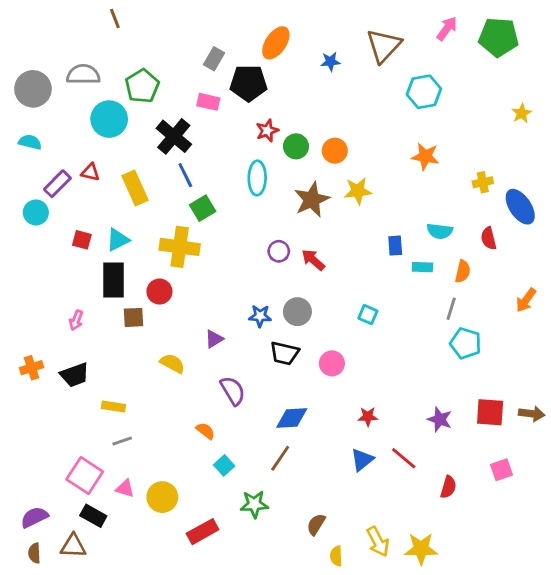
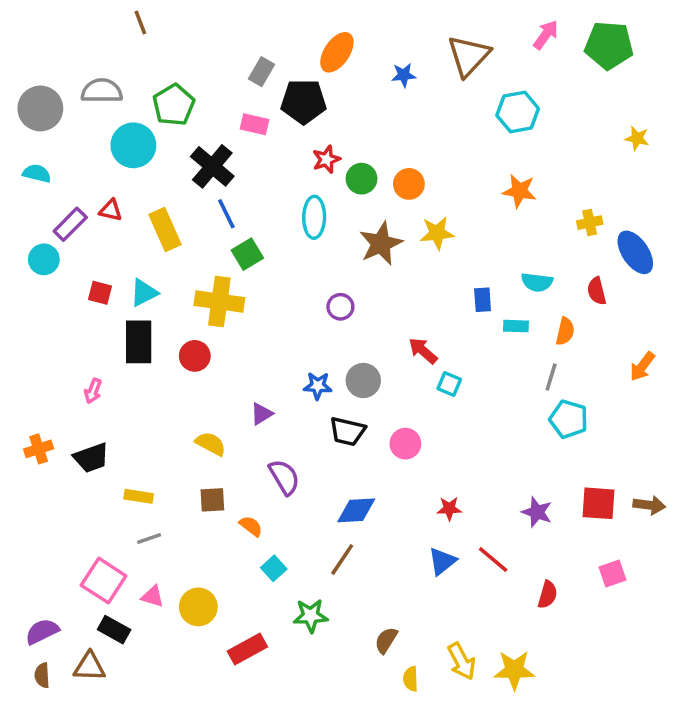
yellow star: (522, 113) -> (637, 138), turned -30
red arrow: (313, 260) -> (423, 351), moved
brown square: (134, 317) -> (212, 500), moved

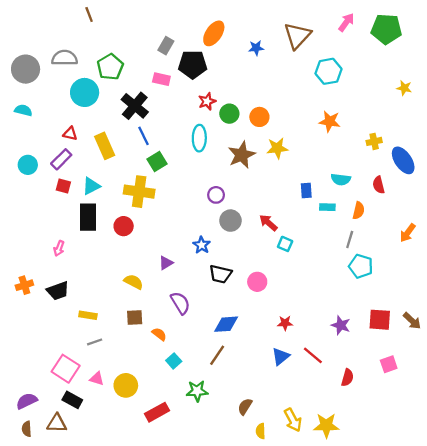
purple rectangle: (70, 224) -> (61, 159), moved
gray circle: (363, 380) -> (230, 221), moved
blue star: (318, 386) -> (202, 245), turned 30
brown arrow: (649, 505) -> (412, 321), turned 36

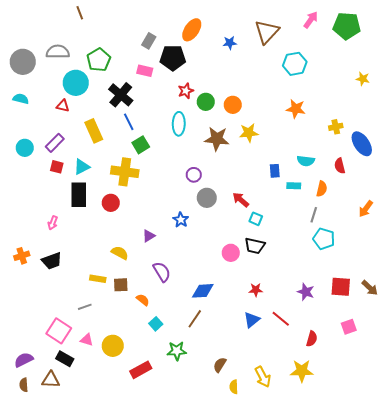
red triangle: (70, 134) -> (63, 106), moved
brown star: (242, 155) -> (217, 139), turned 30
black trapezoid: (220, 274) -> (255, 246), moved
yellow rectangle: (88, 315) -> (98, 279), moved
yellow star: (326, 426) -> (302, 371), moved

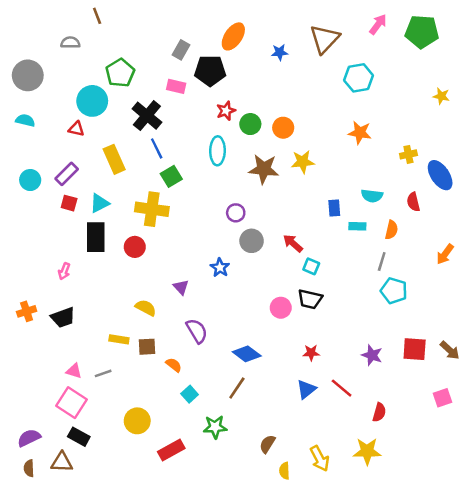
gray semicircle: (58, 52) -> (70, 43), moved, size x0.7
purple triangle: (149, 236) -> (181, 287), turned -40
blue diamond: (203, 291) -> (247, 354), turned 40
pink square: (349, 327) -> (443, 398), moved
pink triangle: (87, 340) -> (74, 371), moved

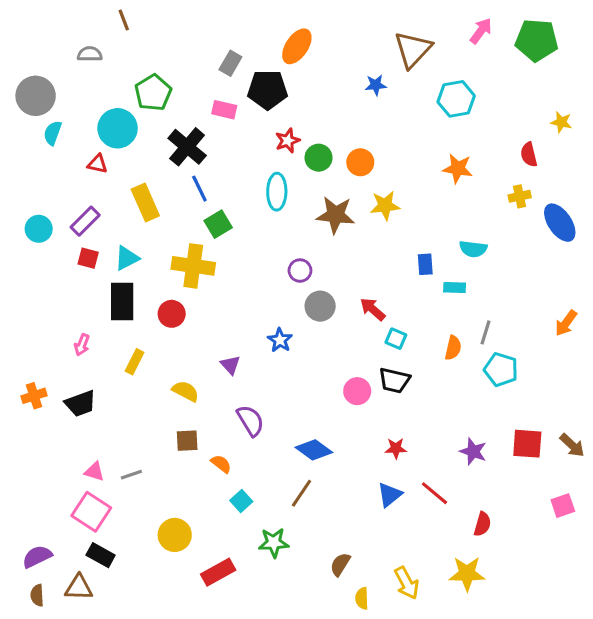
blue star: (280, 52) -> (376, 85), moved
cyan semicircle: (25, 120) -> (53, 133), moved, turned -84
red semicircle: (413, 202) -> (529, 155), moved
orange semicircle: (391, 230) -> (453, 348), moved
yellow rectangle: (119, 339) -> (135, 362), moved, turned -72

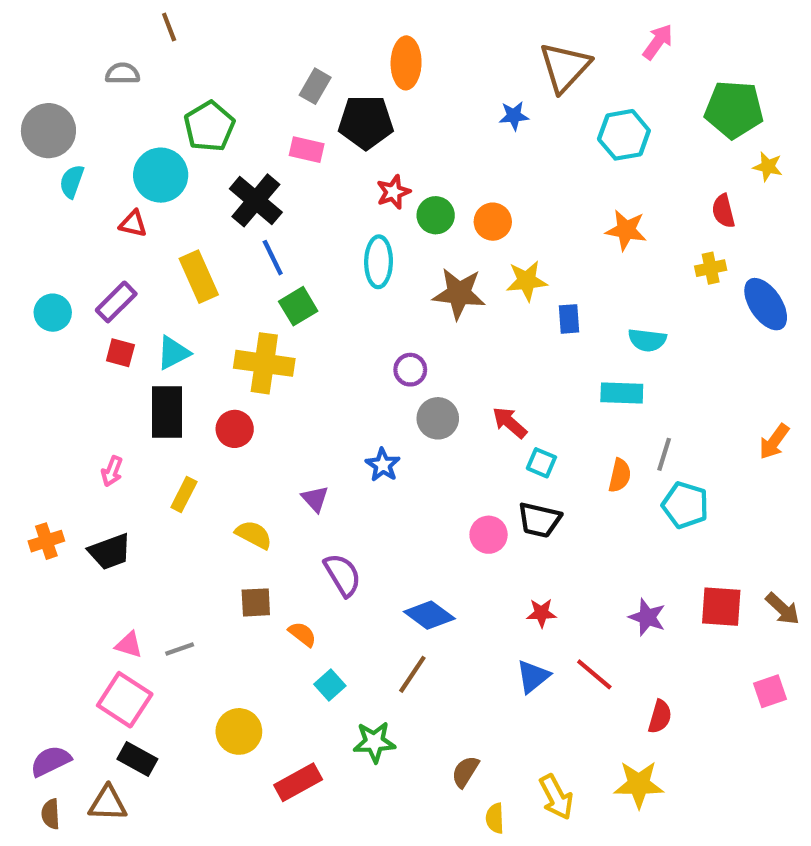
green pentagon: (537, 40) -> (734, 109), moved
orange ellipse: (297, 46) -> (406, 63), turned -33
blue rectangle: (425, 264) -> (569, 319), moved
cyan rectangle: (455, 288) -> (622, 393), size x1.4

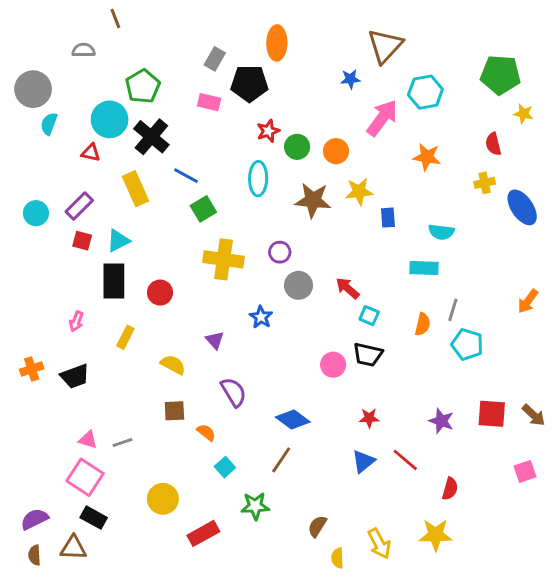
pink arrow: (658, 42) -> (382, 118), moved, size x1.5
black cross: (256, 200) -> (151, 137), moved
blue line: (273, 258) -> (186, 176), turned -35
yellow cross: (264, 363) -> (223, 259), moved

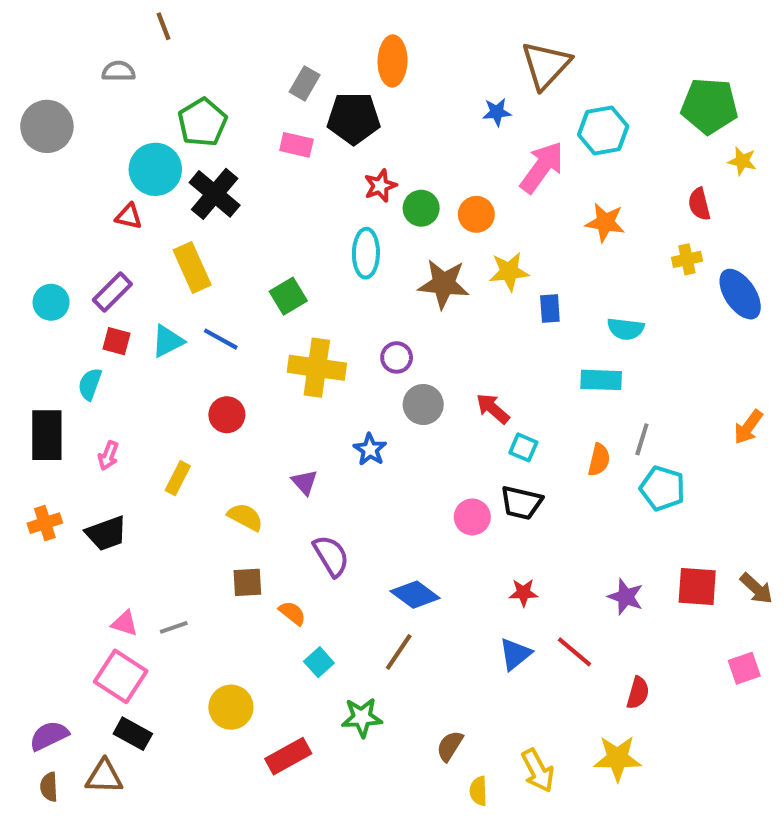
cyan semicircle: (49, 124) -> (90, 384), moved
blue line: (186, 176) -> (221, 339), moved
black rectangle: (114, 281) -> (47, 435), moved

